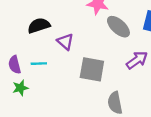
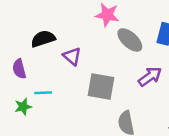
cyan line: (39, 64) -> (43, 93), moved
purple semicircle: (15, 65) -> (19, 69), moved

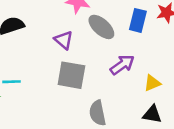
purple triangle: (72, 56) -> (64, 40), moved

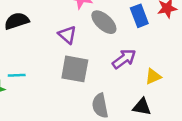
blue rectangle: (138, 20) -> (139, 16), turned -35
black triangle: (152, 114) -> (142, 107), moved

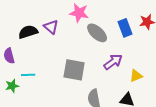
purple triangle: (67, 35) -> (51, 27), moved

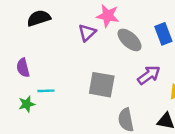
purple triangle: (51, 27) -> (87, 33), moved, turned 35
black semicircle: (28, 32) -> (39, 18), moved

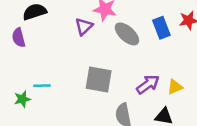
purple semicircle: (23, 68) -> (19, 38), moved
purple arrow: (149, 75) -> (148, 84), moved

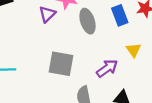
gray ellipse: (127, 34) -> (88, 21), turned 30
yellow triangle: (175, 87) -> (134, 50), moved, turned -42

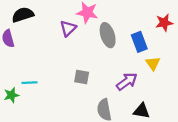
blue rectangle: (120, 15) -> (139, 42), moved
gray square: (61, 64) -> (82, 77), size x0.6

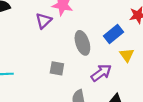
gray ellipse: (108, 35) -> (82, 43), moved
blue rectangle: (139, 42) -> (113, 34), turned 72

